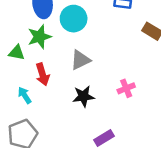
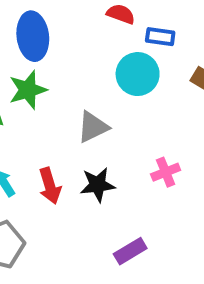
cyan circle: (74, 19) -> (138, 74), moved
red arrow: (43, 74) -> (50, 186), moved

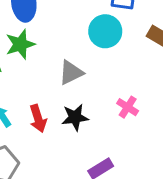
pink cross: (166, 172) -> (128, 107), turned -35

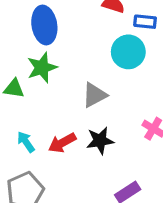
red arrow: (38, 118) -> (62, 143), turned 80

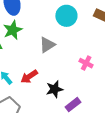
black star: (100, 141) -> (54, 89), moved

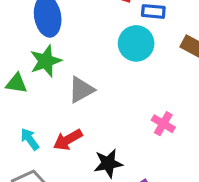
gray triangle: (47, 45) -> (81, 90), moved

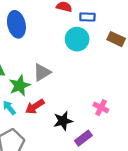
green star: (46, 61) -> (20, 86), moved
pink cross: (163, 124) -> (101, 108), moved

